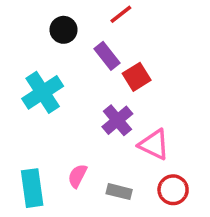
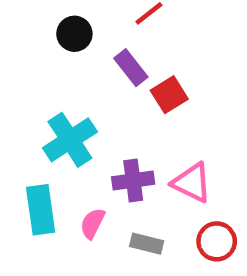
cyan cross: (43, 92) -> (70, 140), moved
purple cross: (117, 120) -> (133, 180), moved, turned 32
cyan rectangle: (32, 188) -> (41, 210), moved

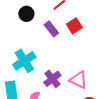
red square: (169, 95) -> (74, 26), moved
purple cross: (133, 180) -> (52, 79), turned -30

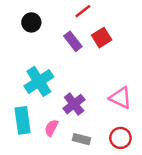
black circle: (26, 14) -> (31, 22), moved
pink triangle: (78, 80) -> (120, 98), moved

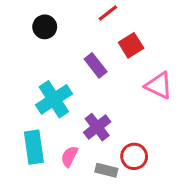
purple rectangle: (73, 41) -> (96, 65), moved
pink triangle: (120, 98) -> (159, 85), moved
red circle: (120, 138) -> (134, 156), moved

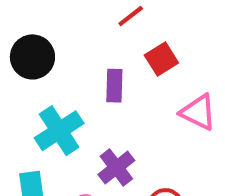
black circle: (45, 27) -> (32, 57), moved, size x1.4
purple rectangle: (96, 65) -> (114, 86), turned 40

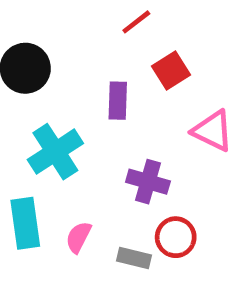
purple cross: (116, 167) -> (148, 182), moved, turned -36

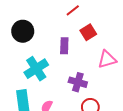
pink triangle: (213, 131) -> (107, 59), turned -42

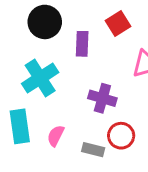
black circle: (23, 31) -> (45, 22), moved

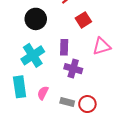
purple rectangle: (82, 44) -> (64, 47), moved
red circle: (121, 136) -> (87, 104), moved

